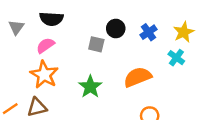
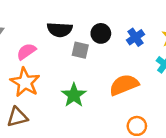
black semicircle: (51, 19) -> (60, 30), moved

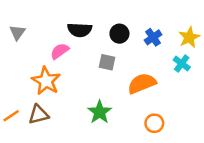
gray square: (80, 50) -> (107, 62), moved
pink semicircle: (26, 51) -> (60, 51), moved
green star: (74, 95) -> (100, 112), moved

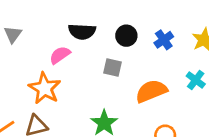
cyan cross: (182, 63) -> (196, 80), moved

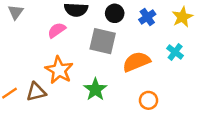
gray square: (113, 68) -> (103, 41), size x1.6
orange star: (45, 88) -> (59, 70), moved

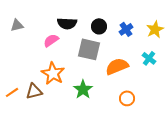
gray triangle: (16, 12) -> (17, 25), turned 40

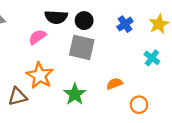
black circle: (99, 26) -> (84, 21), moved
orange semicircle: (117, 66) -> (114, 84), moved, size x0.6
orange circle: (127, 98) -> (139, 105), moved

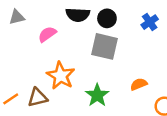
pink semicircle: (37, 37) -> (47, 34), moved

